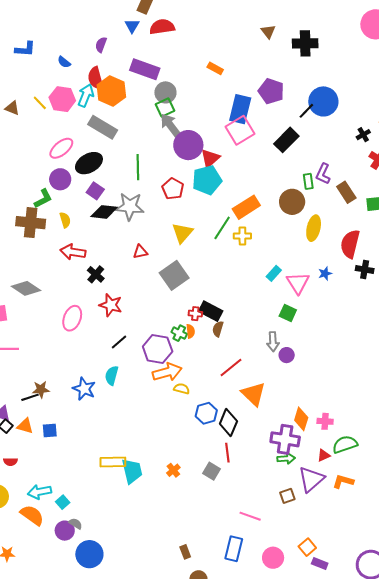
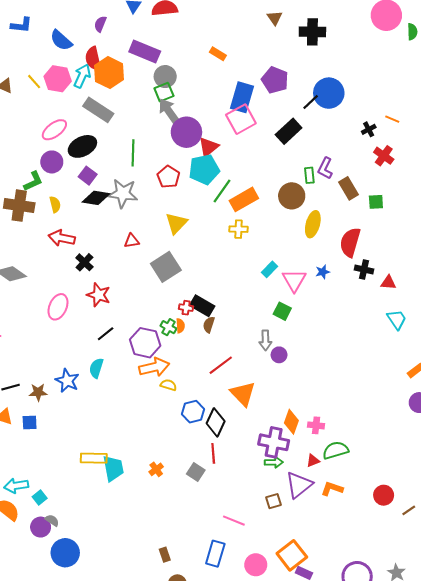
blue semicircle: (64, 62) -> (61, 40), size x1.6
green line: (222, 228) -> (222, 191), moved
brown star: (41, 389) -> (38, 392), moved
orange square: (307, 547) -> (292, 555), size x1.6

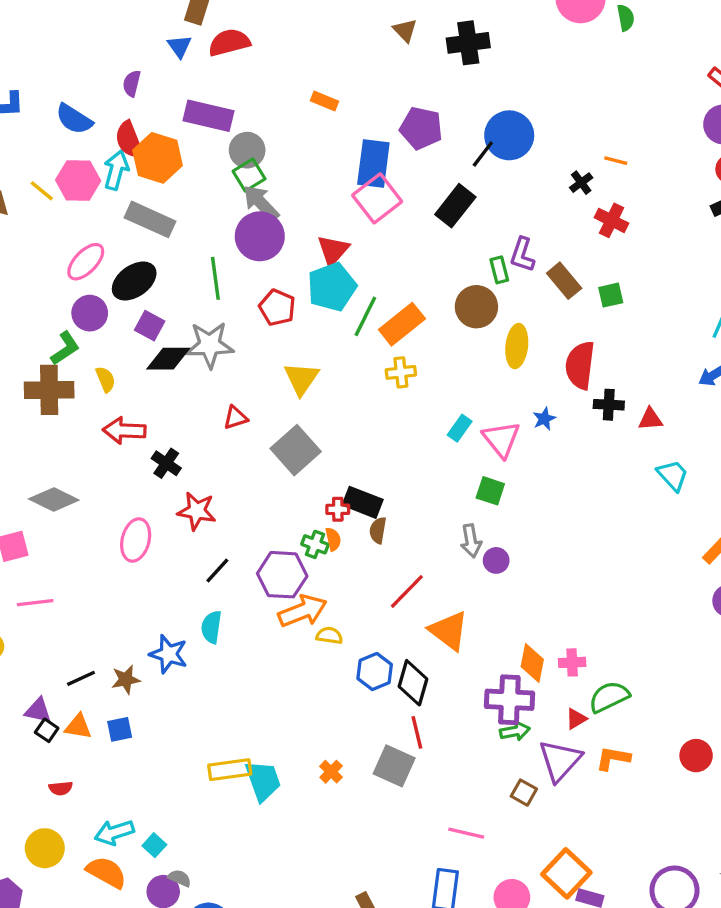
purple circle: (186, 132) -> (260, 236), moved
gray square: (196, 472) -> (394, 766), size x1.4
brown square: (273, 501) -> (524, 793), turned -35

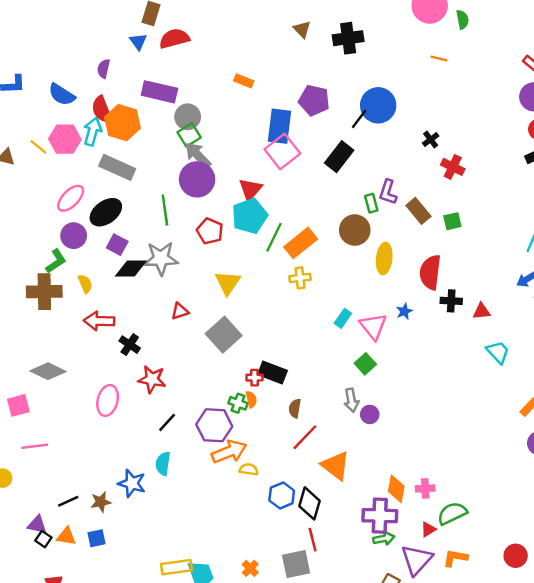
orange line: (616, 161) -> (439, 59), moved
green square: (490, 491) -> (365, 364), turned 30
brown semicircle: (378, 530) -> (295, 408), moved
gray square: (394, 766) -> (296, 564), turned -36

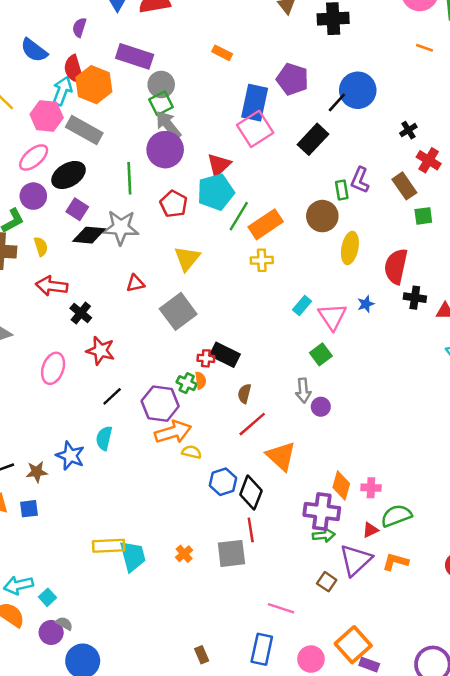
pink hexagon: (65, 139) -> (47, 116), moved
brown rectangle: (418, 211) -> (404, 186), moved

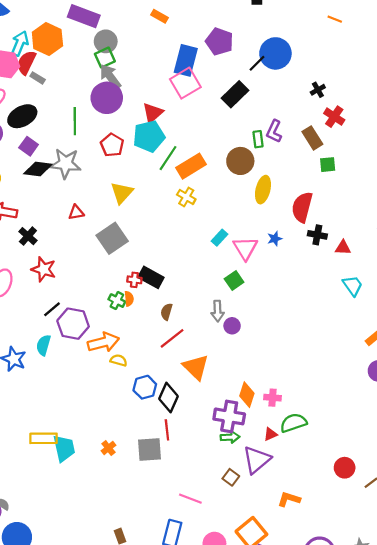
red semicircle: (74, 69) -> (26, 63), moved, turned 40
gray rectangle: (84, 130) -> (38, 78), size x0.5
yellow cross: (262, 260) -> (186, 197), turned 30
purple hexagon: (160, 404) -> (73, 324), moved
orange L-shape: (395, 562) -> (289, 499), moved

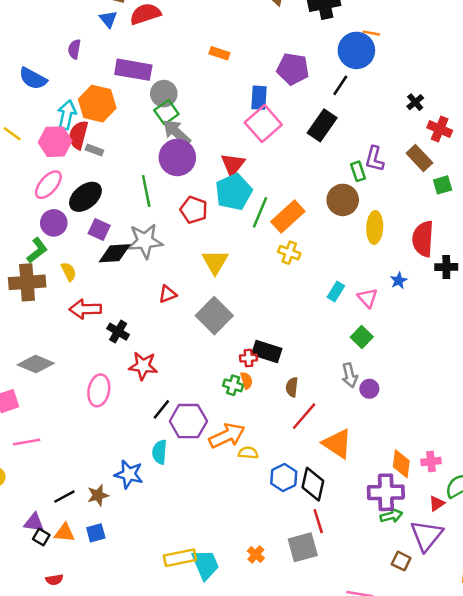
orange line: (335, 19) -> (371, 33), moved
blue circle: (275, 53) -> (356, 50), moved
blue rectangle: (186, 60) -> (259, 98), size x0.7
pink triangle: (245, 248) -> (368, 298), size x0.7

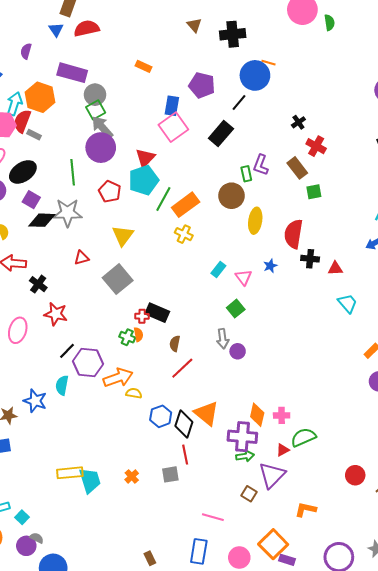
orange triangle: (337, 444) -> (206, 413), moved
gray square: (303, 547) -> (170, 474), size x0.7

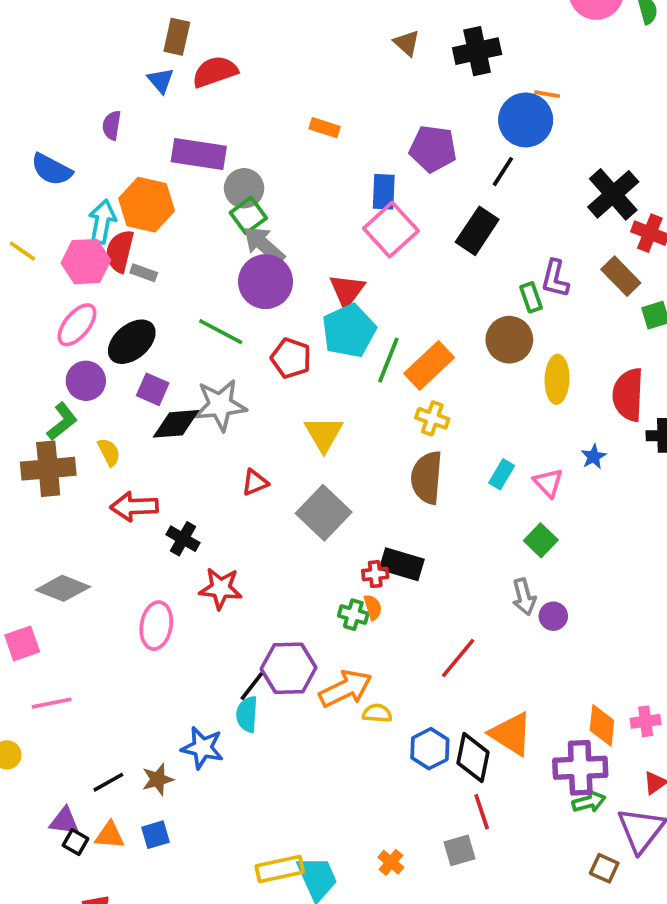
black cross: (298, 122) -> (613, 194), size x2.0
green line: (73, 172) -> (221, 332), turned -50
brown semicircle: (175, 344) -> (427, 478), moved, size x1.8
black line: (67, 351) -> (252, 686), moved

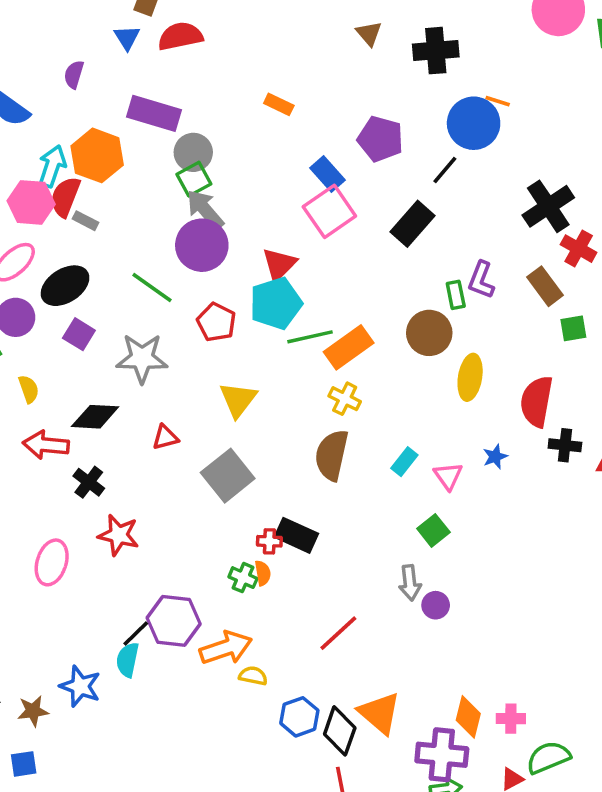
blue rectangle: (384, 192) -> (327, 174), turned -52
green line: (388, 360) -> (310, 337), turned 48
black diamond: (176, 424) -> (95, 417), moved

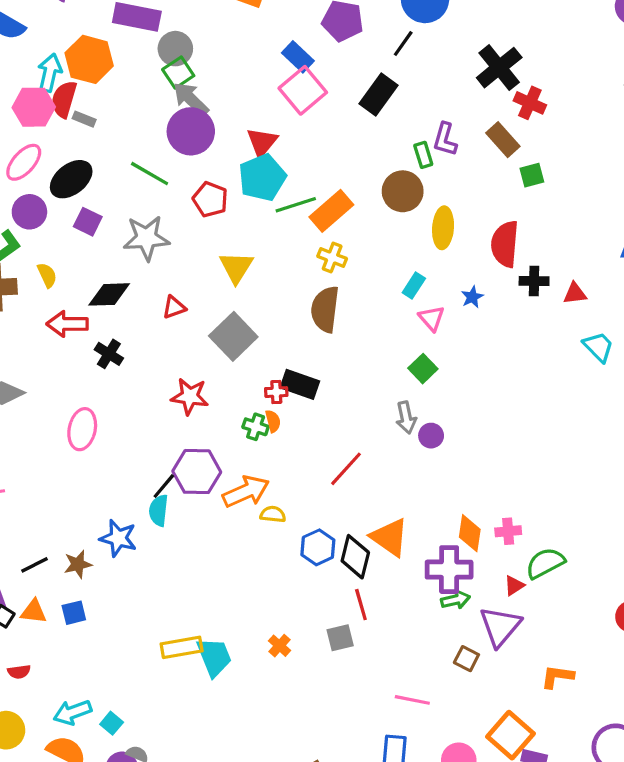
cyan rectangle: (404, 462) -> (414, 285), moved
red star: (119, 535) -> (190, 396), moved

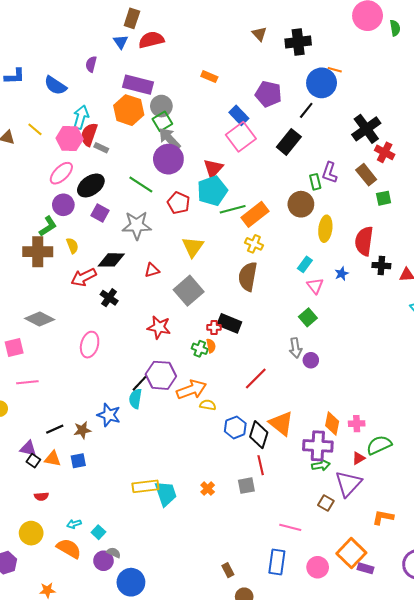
orange hexagon: (89, 59) -> (129, 110), moved
red arrow: (67, 324) -> (84, 277), turned -30
cyan arrow: (72, 712) -> (74, 524), size x0.6

